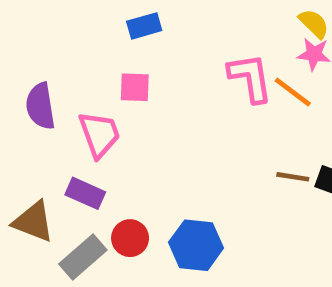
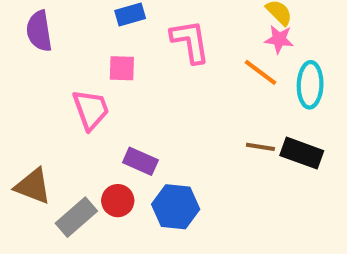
pink L-shape: (250, 78) -> (190, 41), moved
purple semicircle: (40, 106) -> (39, 31), moved
purple rectangle: (85, 193) -> (140, 161), moved

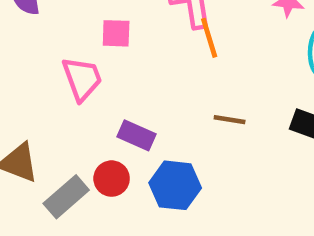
orange line: (260, 72) -> (209, 38), moved, turned 36
brown line: (260, 147) -> (230, 120), moved

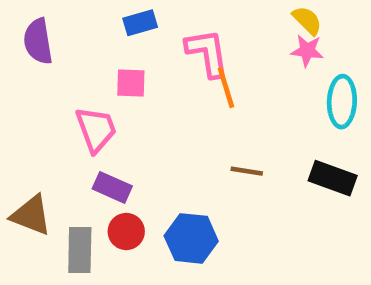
purple rectangle: (137, 135) -> (112, 187), moved
gray rectangle: (66, 197) -> (80, 250), turned -48

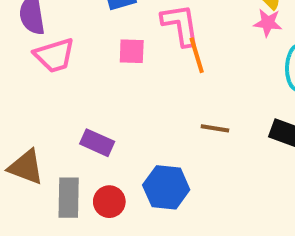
pink square: (131, 83) -> (132, 51), moved
pink trapezoid: (96, 129) -> (54, 55), moved, turned 93
red circle: (126, 231) -> (109, 202), moved

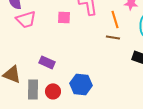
orange line: (197, 55) -> (115, 19), moved
brown line: (215, 128) -> (113, 37), moved

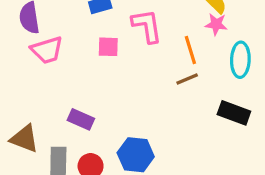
brown line: (113, 37) -> (187, 79), turned -32

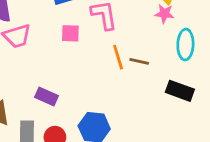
orange line: (190, 50) -> (118, 57), moved
brown line: (187, 79) -> (139, 61), turned 36

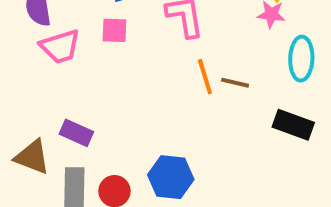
pink square: (70, 33) -> (114, 30), moved
purple rectangle: (47, 96) -> (76, 133), moved

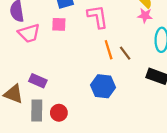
brown line: (235, 83) -> (125, 53), turned 40
blue hexagon: (171, 177) -> (103, 86), moved

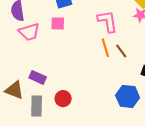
pink L-shape: (98, 17) -> (107, 21), moved
blue hexagon: (103, 86) -> (128, 96), moved
red circle: (59, 113) -> (63, 99), moved

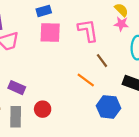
pink square: (58, 23) -> (50, 33), moved, size x1.5
orange line: (105, 48) -> (86, 80), moved, turned -36

